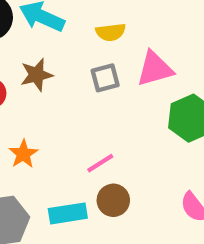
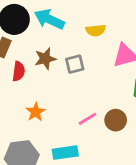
gray square: (105, 78) -> (75, 64), moved
brown circle: (113, 200) -> (116, 120), moved

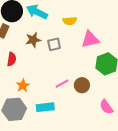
red semicircle: (19, 71) -> (12, 59), moved
orange star: (36, 112) -> (23, 86), moved

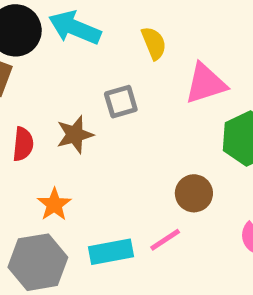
yellow semicircle: (70, 21) -> (154, 43), turned -104
brown star: (33, 40) -> (75, 135), moved
pink line: (62, 84) -> (165, 240), moved

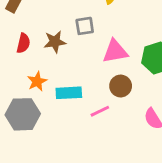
pink triangle: (206, 84) -> (115, 51), moved
cyan rectangle: (111, 252) -> (69, 93), moved

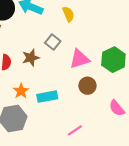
gray square: (85, 26) -> (53, 42), turned -35
pink line: (100, 111) -> (75, 130), moved

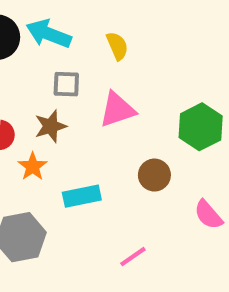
gray square: (53, 42) -> (66, 84), moved, turned -35
pink triangle: (79, 59) -> (117, 110), moved
orange star: (21, 91) -> (33, 166), moved

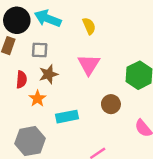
gray square: (66, 84) -> (40, 50), moved
pink triangle: (117, 110) -> (89, 64), turned -40

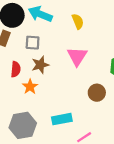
cyan rectangle: (67, 117) -> (62, 119), moved

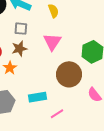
gray square: (33, 43) -> (21, 29), moved
brown circle: (97, 93) -> (69, 74), size x1.6

